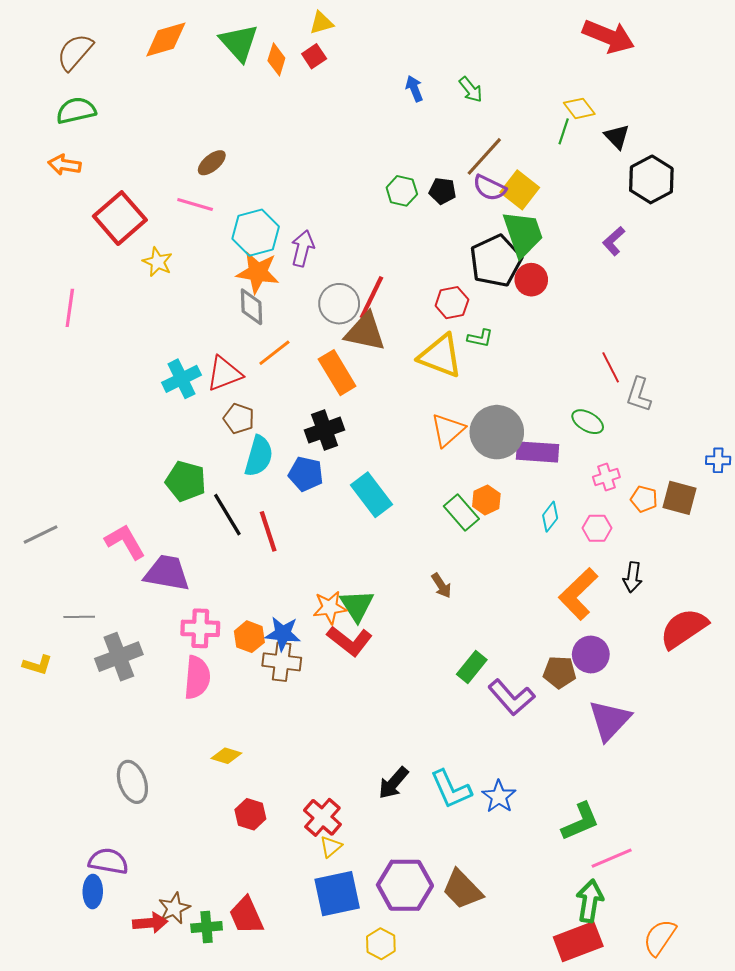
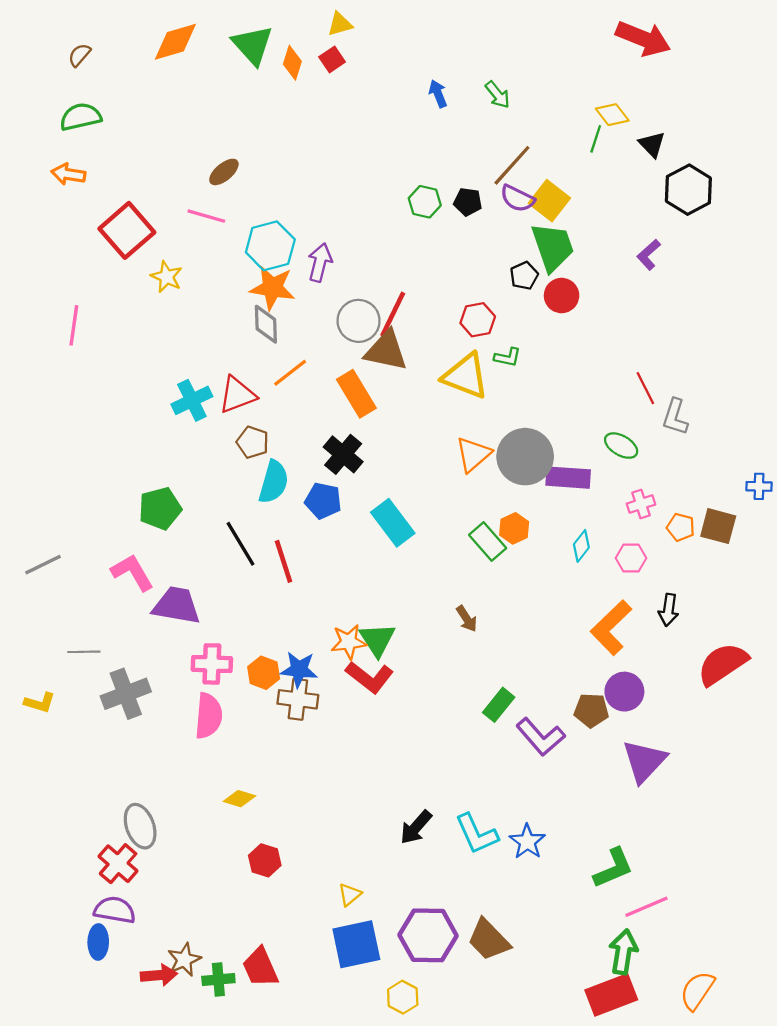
brown semicircle: (75, 52) -> (79, 55), size x0.6
black pentagon: (496, 261) -> (524, 276), size x0.5
black cross: (325, 430) -> (343, 454), turned -30
green pentagon: (186, 481) -> (160, 508), moved, turned -30
red cross: (322, 817) -> (118, 864), moved

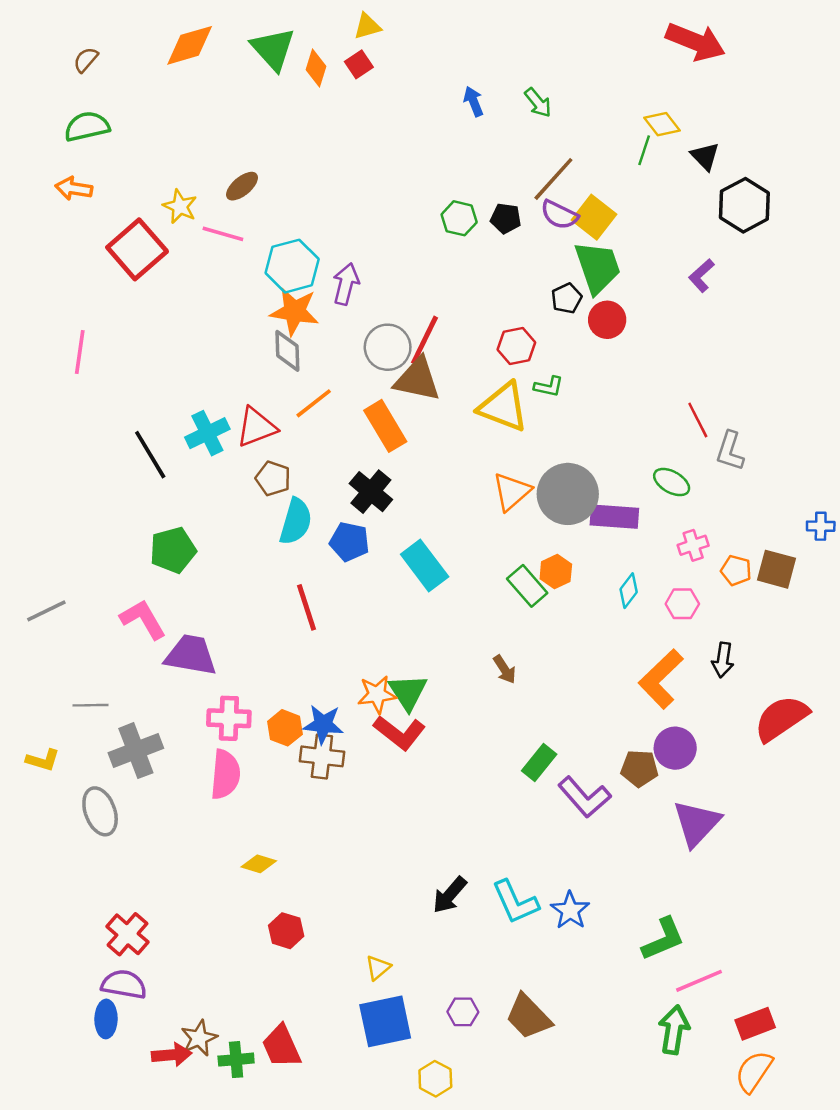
yellow star: (167, 277) -> (180, 206), moved
black line: (240, 544) -> (150, 455), moved
gray ellipse: (140, 826) -> (100, 811), moved
purple hexagon: (428, 935) -> (463, 1012), size x0.5
red rectangle: (611, 995) -> (755, 1024), moved, size x0.7

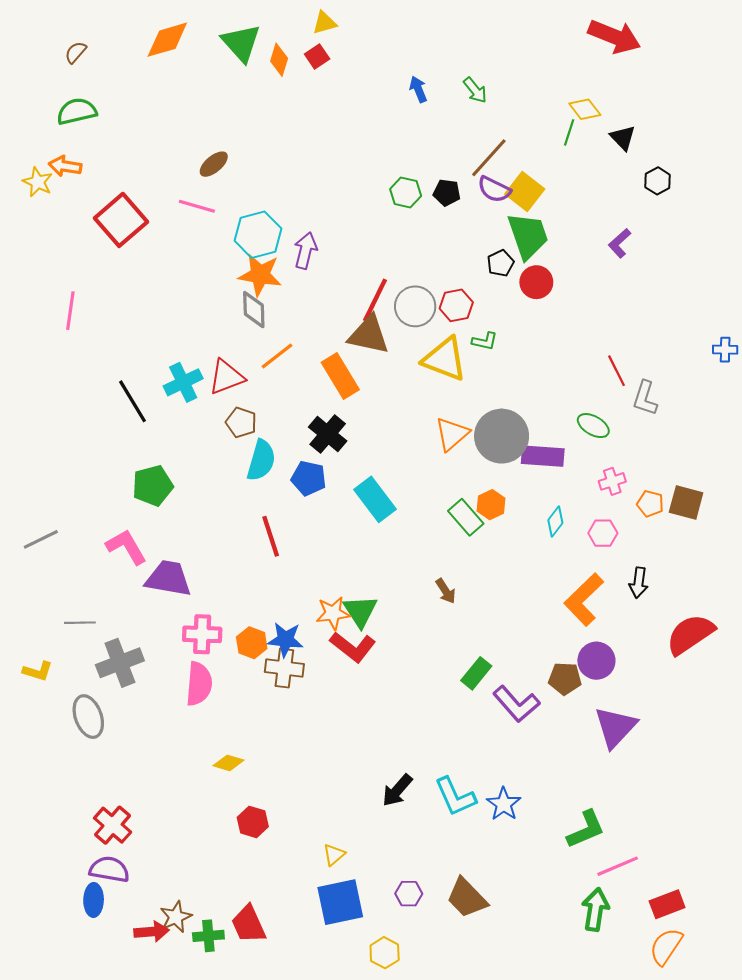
black hexagon: (744, 205) -> (658, 181), size x0.6
yellow star: (180, 206) -> (38, 182), moved
gray circle: (388, 347) -> (415, 306), moved
blue cross: (821, 526) -> (725, 350), moved

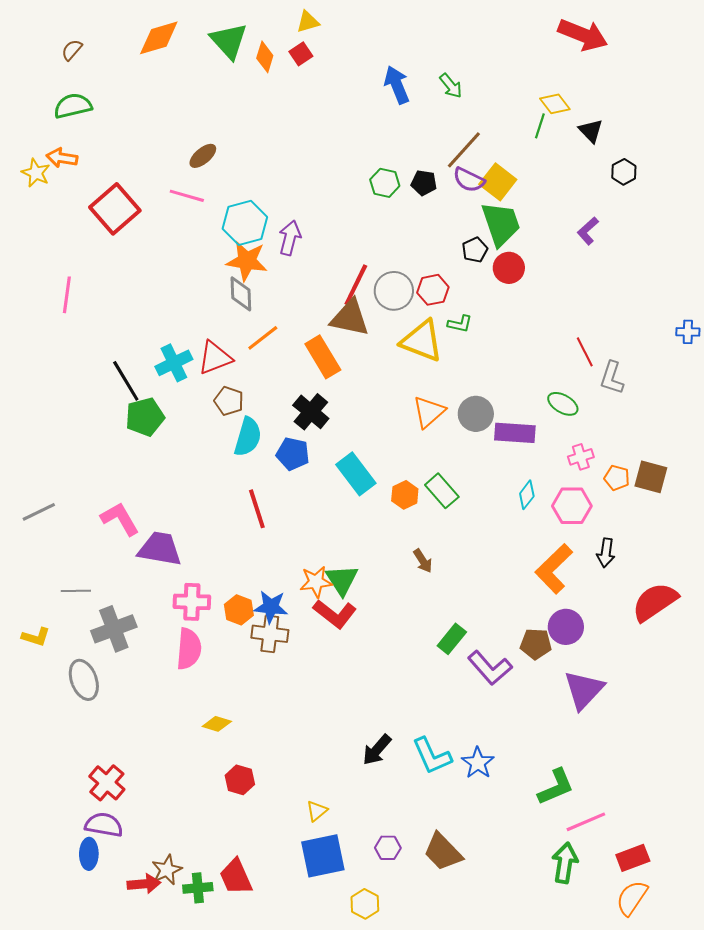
blue arrow: (418, 89) -> (397, 85), size x1.5
gray circle: (502, 436) -> (476, 414), size x0.7
green pentagon: (153, 486) -> (145, 417), moved
orange hexagon: (491, 505) -> (405, 495), moved
pink hexagon: (603, 533) -> (572, 506), size x1.4

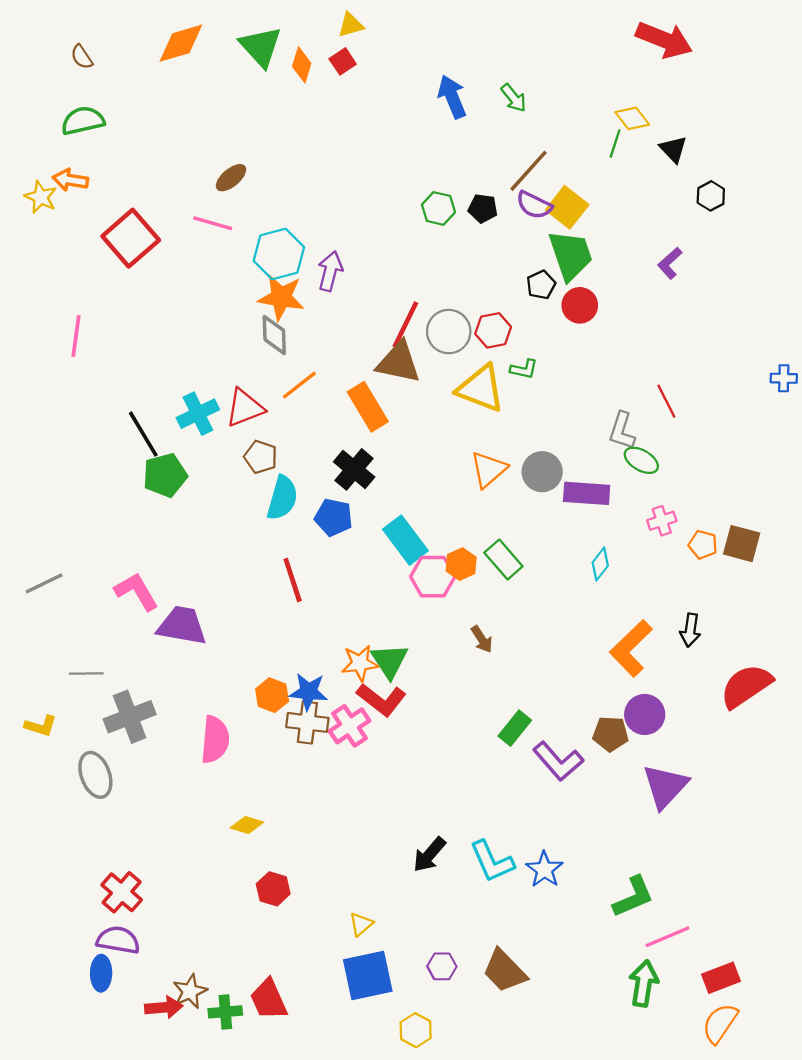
brown semicircle: (72, 50) -> (82, 57), turned -75
gray L-shape: (612, 378) -> (622, 431), moved
pink hexagon: (572, 506) -> (433, 577), moved
pink cross: (192, 602) -> (350, 726), moved, turned -36

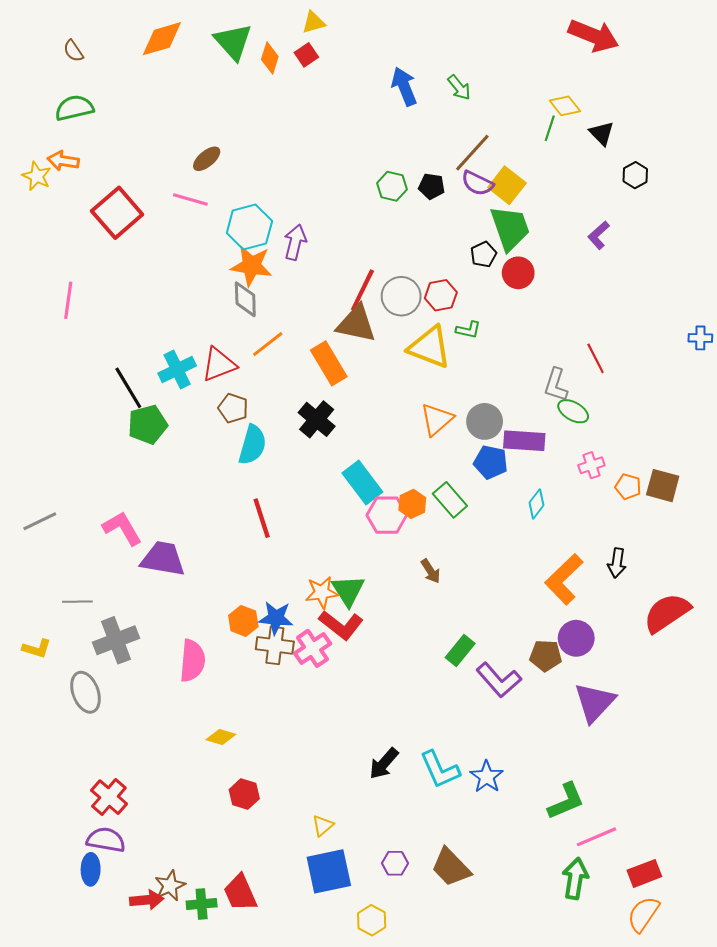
blue pentagon: (334, 517) -> (491, 462), moved

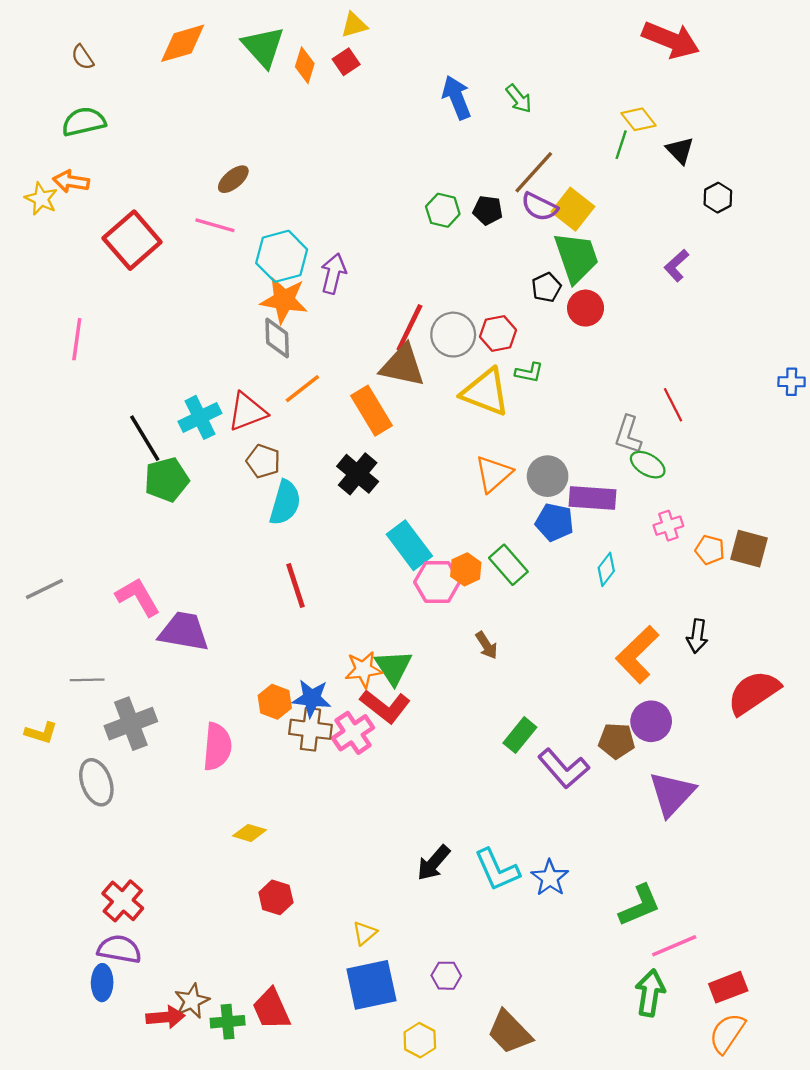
brown trapezoid: (451, 867) -> (510, 1032), moved

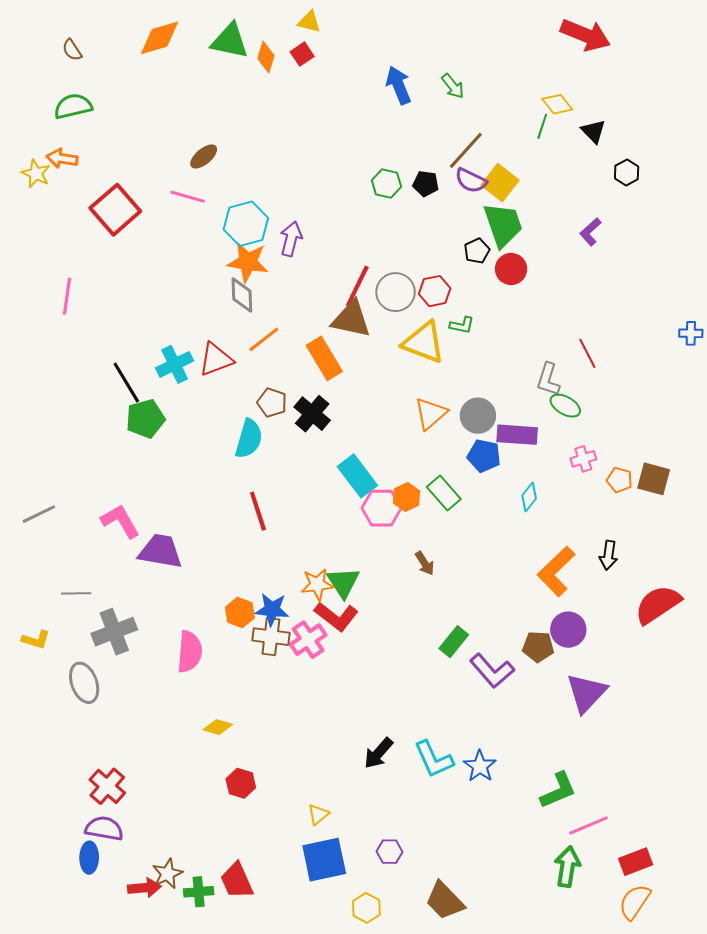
yellow triangle: (354, 25) -> (309, 22), turned 30
green triangle: (263, 47) -> (230, 41), turned -36
brown pentagon: (263, 461) -> (272, 403), moved

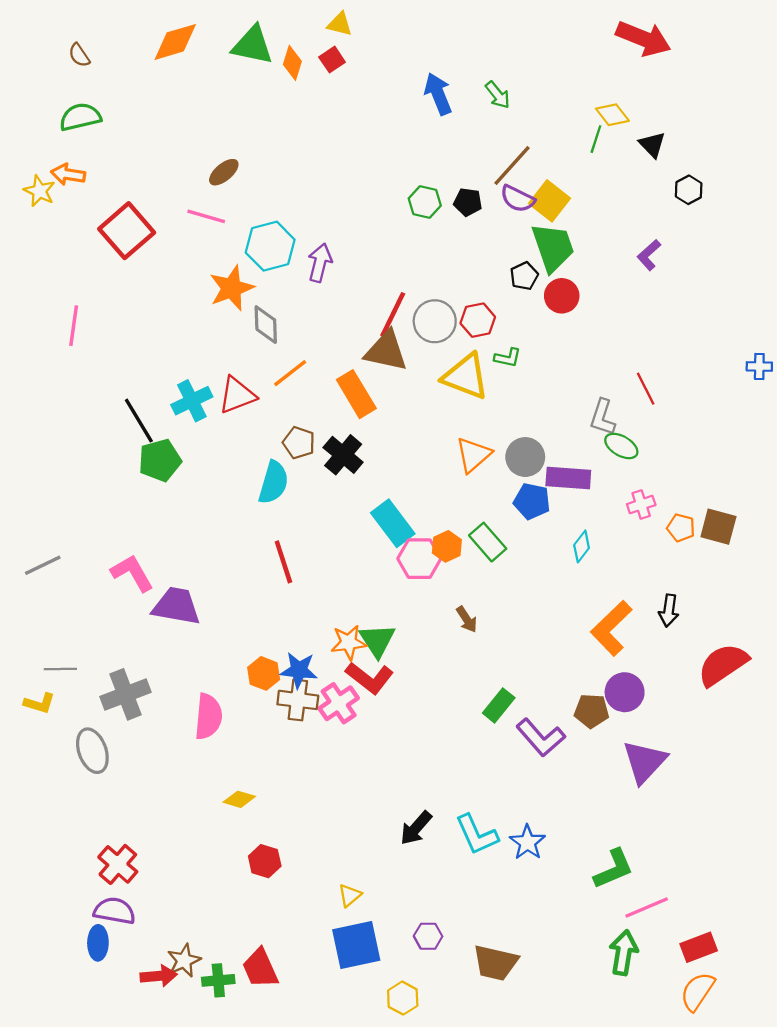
orange star: (248, 262) -> (232, 288), moved, turned -30
gray line: (76, 593) -> (60, 669), moved
brown trapezoid: (445, 901) -> (495, 963), moved, turned -33

